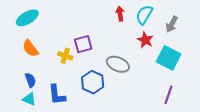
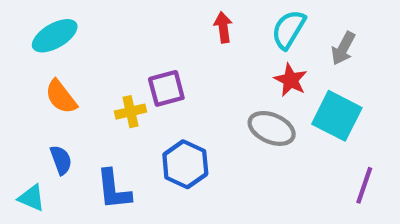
red arrow: (120, 14) -> (223, 27), moved
yellow cross: (65, 56) -> (130, 112), turned -32
gray ellipse: (118, 64) -> (272, 128), moved
purple line: (169, 95) -> (364, 185), moved
cyan triangle: (29, 99) -> (31, 198), moved

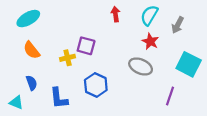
purple square: (166, 88) -> (86, 46), turned 30
cyan square: (337, 116) -> (189, 64), moved
purple line: (364, 185) -> (170, 96), moved

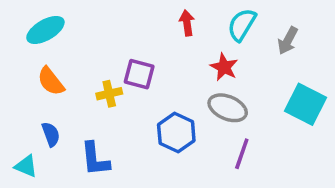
red star: (150, 41) -> (224, 67), moved
blue hexagon: (96, 85) -> (176, 133), moved
purple line: (170, 96) -> (242, 154), moved

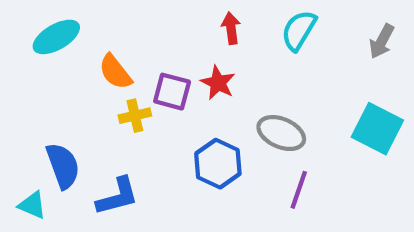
gray arrow: (288, 41) -> (382, 41), moved
red star: (224, 67) -> (218, 83), moved
orange semicircle: (51, 81) -> (115, 72), moved
blue semicircle: (51, 134) -> (63, 166), size x1.5
blue L-shape: (95, 159) -> (117, 196), turned -99

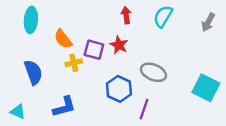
cyan ellipse: (56, 37) -> (31, 20), turned -55
cyan square: (377, 129) -> (206, 88), moved
blue semicircle: (63, 166) -> (33, 72), moved
purple line: (299, 190) -> (144, 109), moved

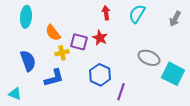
gray ellipse: (153, 72) -> (149, 58), moved
blue L-shape: (64, 107) -> (54, 78), moved

